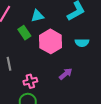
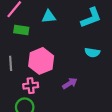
green rectangle: (24, 33) -> (21, 30), moved, turned -56
pink hexagon: (51, 41) -> (41, 61), moved

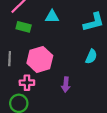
cyan semicircle: (92, 52) -> (91, 57), turned -80
purple arrow: (70, 83) -> (66, 85), turned 120

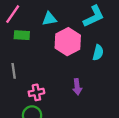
pink hexagon: (40, 59) -> (68, 42), moved

